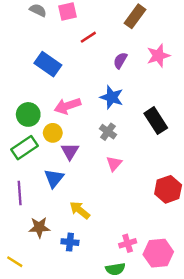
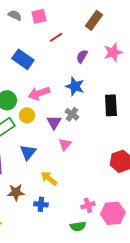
black rectangle: (156, 121) -> (111, 105), turned 30
purple triangle: (70, 151) -> (54, 122), moved
pink triangle: (114, 164) -> (65, 144), moved

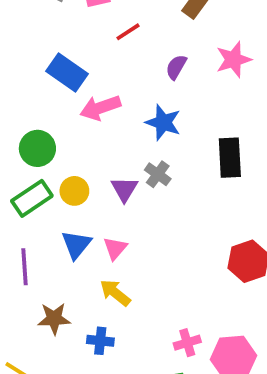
pink arrow: (39, 93) -> (100, 108), moved
yellow circle: (27, 115) -> (74, 191), moved
pink triangle: (65, 144) -> (115, 248), moved

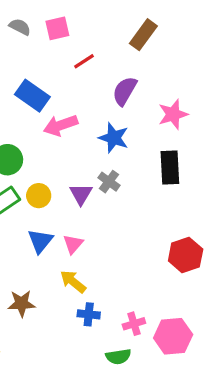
pink star: (234, 60) -> (173, 114), moved
purple semicircle: (176, 67) -> (125, 91), size x1.4
blue cross: (100, 341) -> (89, 314), moved

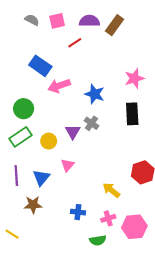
purple semicircle: (125, 91) -> (89, 21), moved, turned 60
yellow circle: (39, 196) -> (49, 141), moved
blue triangle: (40, 241) -> (41, 178), moved
yellow arrow: (73, 282) -> (111, 190), moved

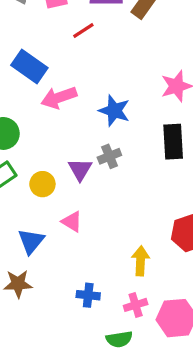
gray cross: (92, 123) -> (109, 156), turned 32
pink triangle: (67, 165) -> (72, 222), turned -40
yellow arrow: (111, 190) -> (140, 261), turned 54

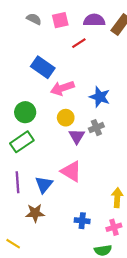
yellow circle: (42, 184) -> (66, 118), moved
pink triangle: (72, 222) -> (71, 171), size x1.5

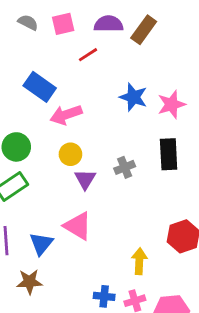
blue star: (100, 97) -> (133, 97), moved
gray cross: (96, 128) -> (125, 167), moved
blue cross: (82, 221) -> (104, 296), moved

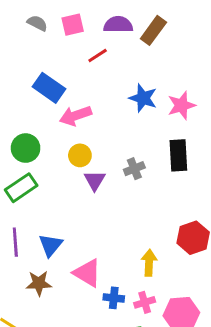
pink triangle: (78, 226) -> (87, 273), moved

